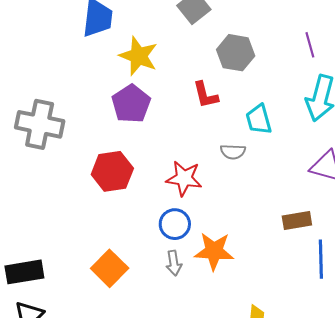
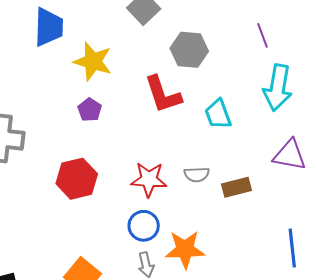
red L-shape: (205, 95) -> (163, 94), size x1.4
purple pentagon: (131, 104) -> (90, 110), size x0.6
gray semicircle: (233, 152) -> (197, 175), moved
brown rectangle: (297, 220) -> (236, 187), moved

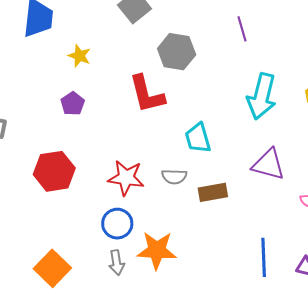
purple line: (263, 35) -> (242, 29), moved
yellow star: (93, 62) -> (79, 56), size x0.6
cyan trapezoid: (218, 114) -> (198, 138), moved

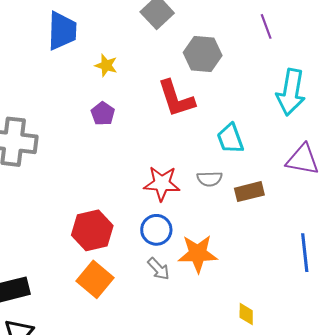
red hexagon: (54, 171) -> (92, 230), moved
gray arrow: (117, 263) -> (159, 269), turned -30

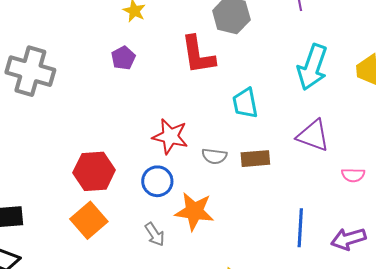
gray semicircle: (210, 179) -> (214, 156), moved
gray arrow: (159, 269) -> (155, 234), moved

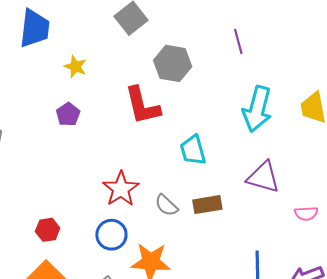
red star: (170, 136) -> (121, 189), turned 30
gray semicircle: (214, 156) -> (166, 205), turned 40
red hexagon: (94, 171) -> (48, 230), size x0.6

